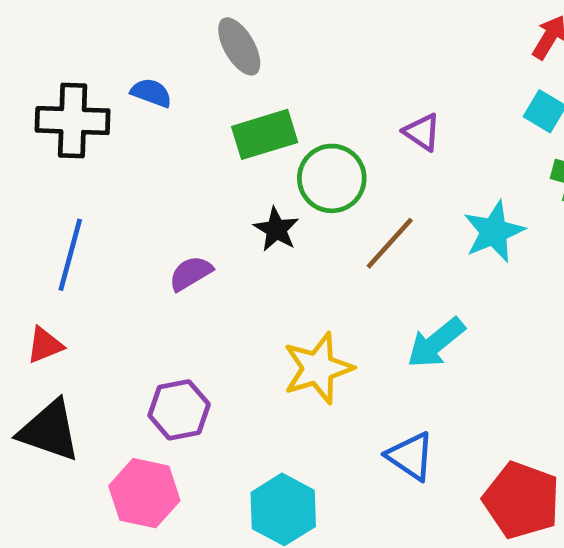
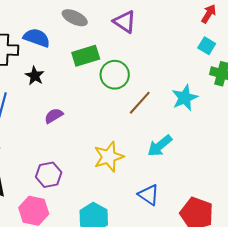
gray ellipse: (239, 46) -> (75, 18), turned -35
blue semicircle: (151, 93) -> (37, 38), size x1.5
purple triangle: (422, 132) -> (125, 22), moved, size x1.4
black star: (276, 229) -> (35, 76), moved

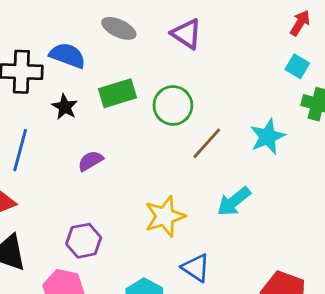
green rectangle: (86, 56) -> (117, 93), moved
blue triangle: (149, 195) -> (196, 268), moved

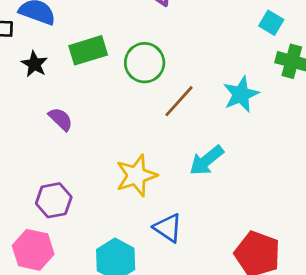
purple semicircle: (90, 161) -> (61, 119), turned 75

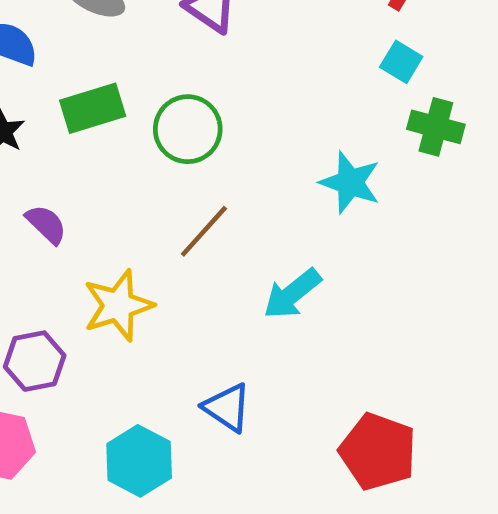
cyan star: (241, 94) -> (350, 182), turned -30
brown line: (179, 101) -> (204, 231), moved
yellow star: (136, 176) -> (118, 305), moved

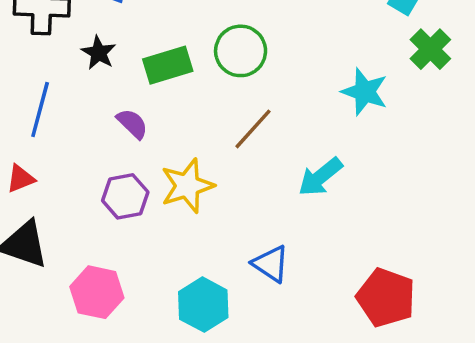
green rectangle: (93, 108) -> (168, 65), moved
green cross: (436, 127) -> (430, 49), turned 30
purple hexagon: (35, 361) -> (125, 196), moved

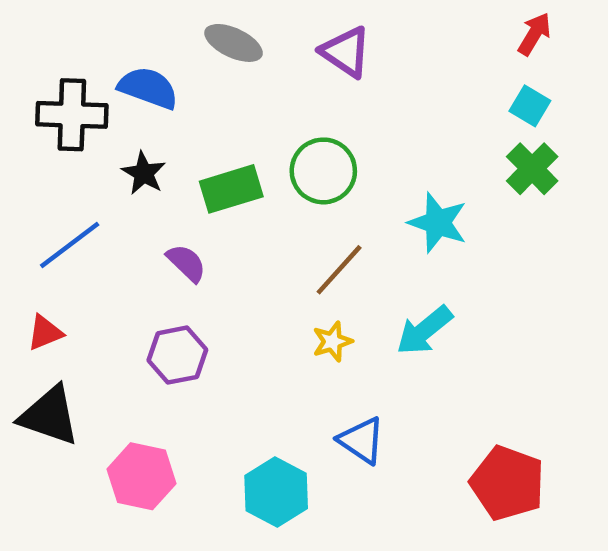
green cross: (430, 49) -> (532, 169), moved
cyan star: (365, 92) -> (438, 223), moved
blue line: (40, 109) -> (70, 245), turned 38
yellow star: (187, 186) -> (332, 342), moved, size x0.6

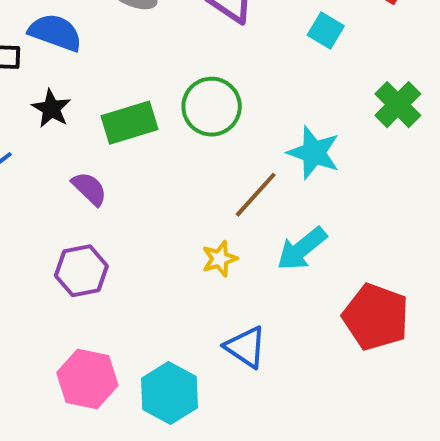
cyan square: (530, 106) -> (326, 30), moved
brown line: (339, 270) -> (256, 195), moved
pink hexagon: (141, 476) -> (87, 379), moved
red pentagon: (507, 483) -> (376, 317), moved

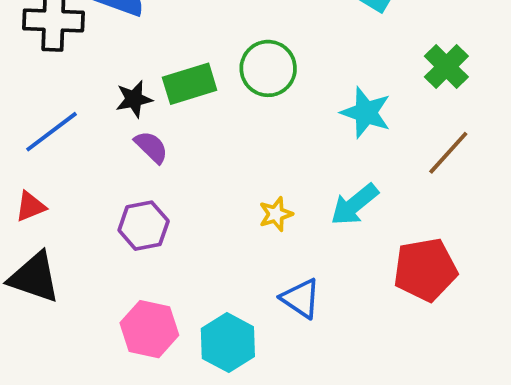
black star: (51, 109) -> (134, 99), moved, turned 30
brown line: (256, 195) -> (448, 153), moved
red pentagon: (376, 317) -> (425, 270), turned -30

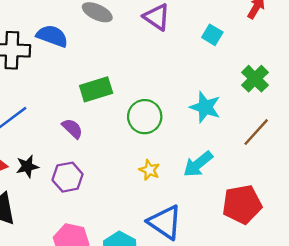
green circle: (268, 68) -> (145, 117), moved
black star: (134, 99) -> (27, 166), moved
yellow star: (276, 214) -> (149, 170), turned -30
blue triangle: (301, 298) -> (165, 222), size x1.4

